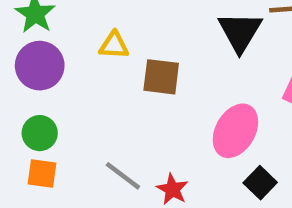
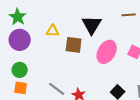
black triangle: (240, 32) -> (92, 25), moved
pink ellipse: (235, 131) -> (107, 52), moved

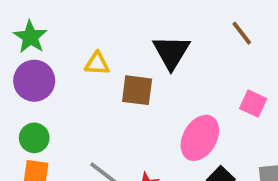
brown line: (129, 15) -> (242, 33), turned 56
pink ellipse: (107, 52) -> (200, 138), moved

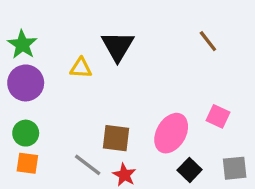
black triangle: (171, 52) -> (118, 46), moved
brown square: (137, 90) -> (116, 138), moved
pink square: (253, 104) -> (218, 116), moved

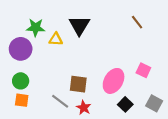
green star: (22, 44) -> (36, 28), moved, turned -30
gray square: (235, 168) -> (154, 103), turned 35

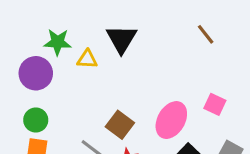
brown square: (78, 84) -> (120, 125), turned 30

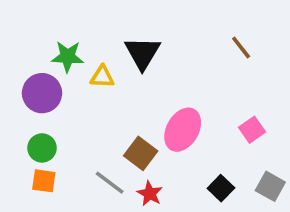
pink square: (215, 104) -> (252, 130), turned 30
pink ellipse: (171, 120) -> (183, 130), moved

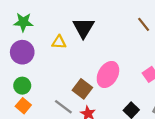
green star: (68, 57) -> (23, 22), moved
orange square: (44, 181) -> (23, 106), turned 32

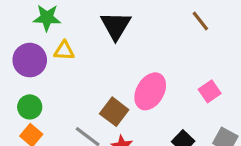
green star: (23, 22) -> (47, 18), moved
yellow triangle: (59, 42) -> (64, 51), moved

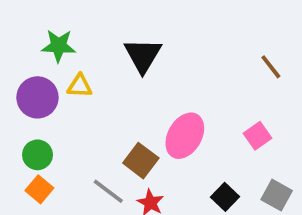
brown line: (200, 21) -> (271, 67), moved

